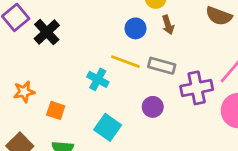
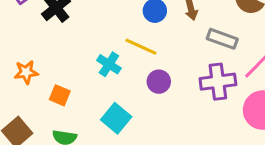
gray rectangle: (162, 66) -> (222, 39), moved
purple circle: (153, 107) -> (159, 82), moved

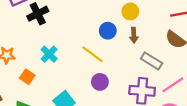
cyan cross: (109, 64) -> (49, 54), moved

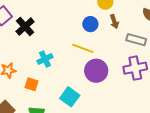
cyan cross: (49, 54) -> (45, 59), turned 35
purple circle: (100, 82) -> (96, 71), size x1.5

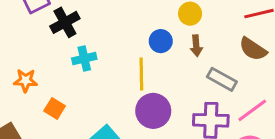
yellow line: (83, 48) -> (141, 74), turned 55
cyan cross: (45, 59) -> (84, 59), moved

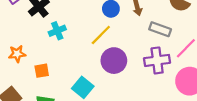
yellow line: (141, 74) -> (101, 35), turned 55
orange square: (55, 108) -> (42, 71), turned -32

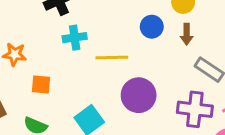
yellow line: (101, 35) -> (112, 58), moved, turned 30

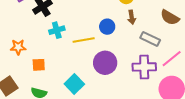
blue circle: (152, 27) -> (107, 27), moved

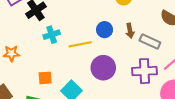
brown arrow: (132, 17) -> (130, 31), moved
orange square: (39, 65) -> (45, 78), moved

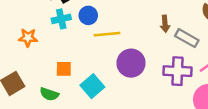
blue circle: (105, 30) -> (88, 15), moved
cyan cross: (52, 35) -> (61, 19), moved

